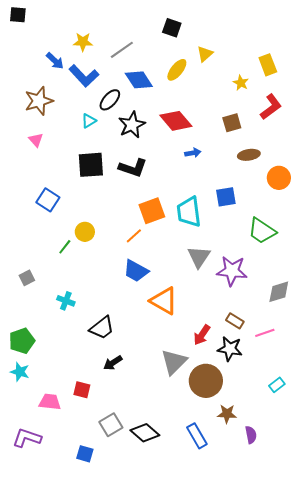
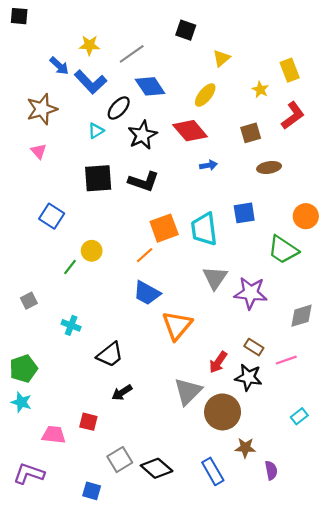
yellow ellipse: (177, 70) -> (205, 95), moved
orange circle: (279, 178) -> (306, 216), moved
orange triangle: (164, 301) -> (177, 325), turned 40

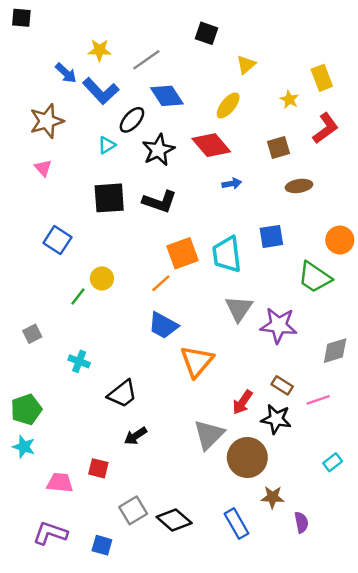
purple L-shape: (29, 474) -> (50, 533), moved

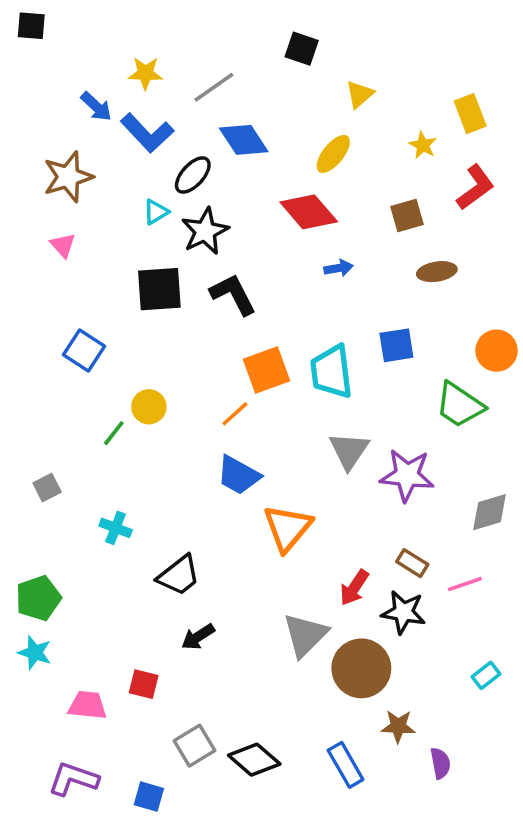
black star: (158, 150) -> (205, 231), moved
black L-shape: (160, 202) -> (233, 294), turned -136

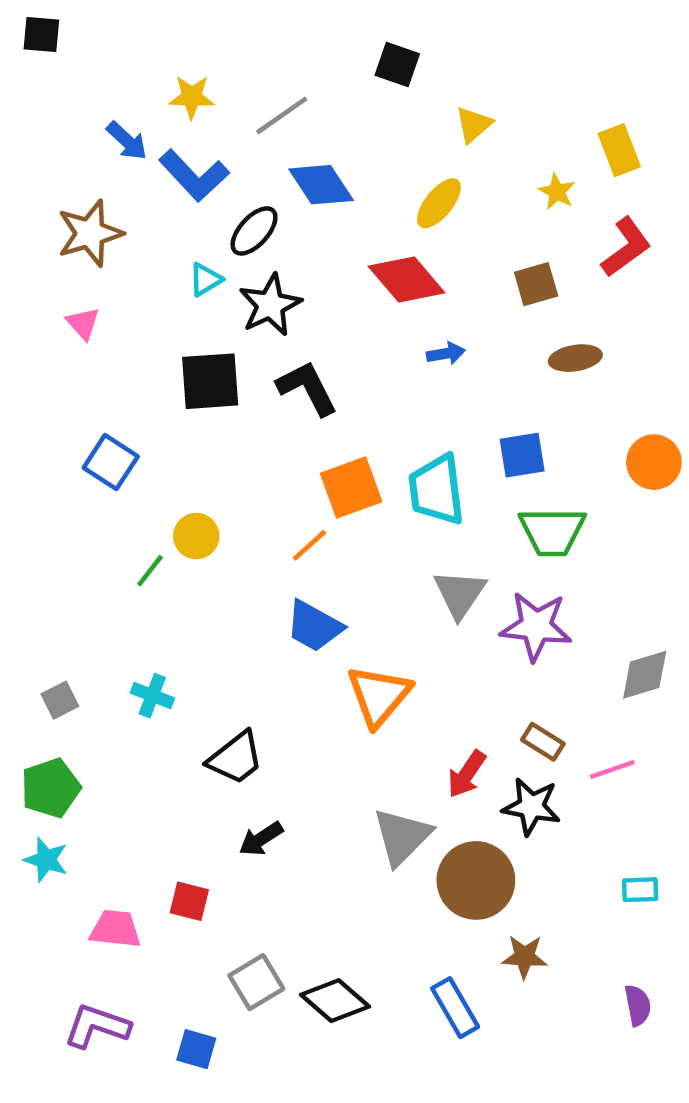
green trapezoid: (460, 405) -> (552, 531), moved, turned -34
gray square: (47, 488) -> (60, 700), moved
cyan rectangle: (486, 675) -> (640, 890), turned 36
purple semicircle: (440, 763) -> (638, 1005), moved

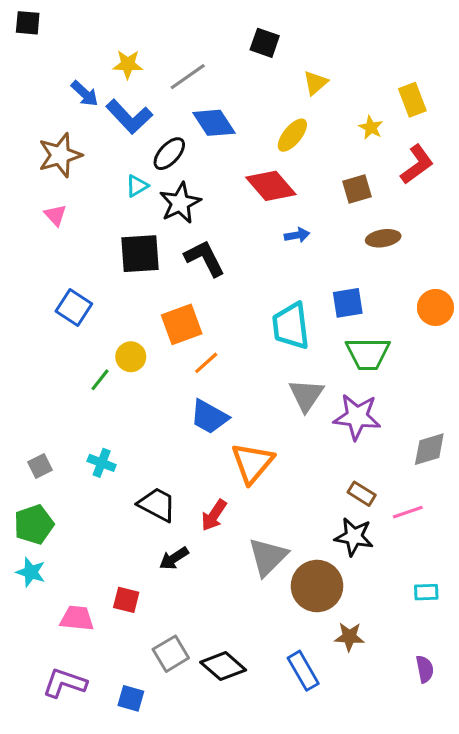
orange square: (351, 488) -> (182, 324), moved
black trapezoid: (236, 758) -> (157, 504), turned -114
red arrow: (467, 774) -> (214, 515), moved

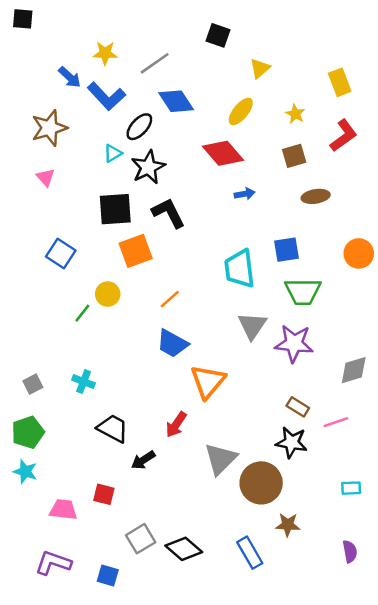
yellow star: (371, 127) -> (295, 114), moved
orange square: (182, 324) -> (136, 251), moved
black trapezoid: (157, 504) -> (113, 428), moved

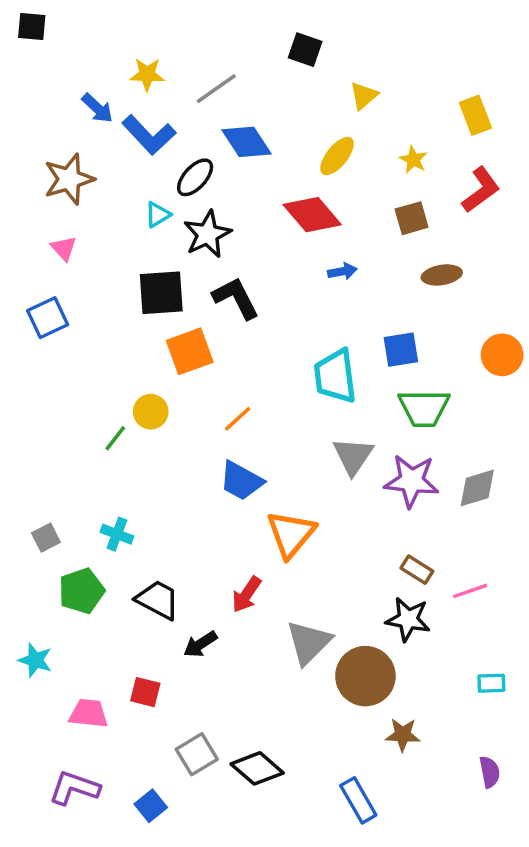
blue square: (61, 253) -> (48, 318), moved, turned 32
gray diamond: (354, 370) -> (477, 488), moved
green pentagon: (28, 432) -> (81, 591), moved
blue rectangle: (250, 553) -> (358, 800), moved
blue square: (108, 576) -> (151, 806), turned 35

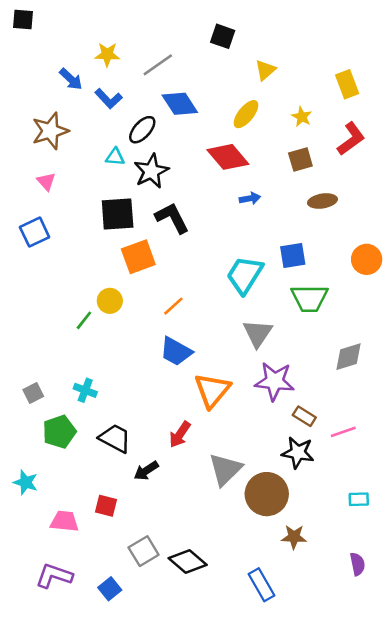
blue L-shape: (149, 135) -> (109, 99), size x0.7
cyan triangle: (158, 215) -> (115, 157), turned 36
cyan trapezoid: (335, 376) -> (245, 275), turned 39
purple star: (412, 481) -> (275, 381), moved

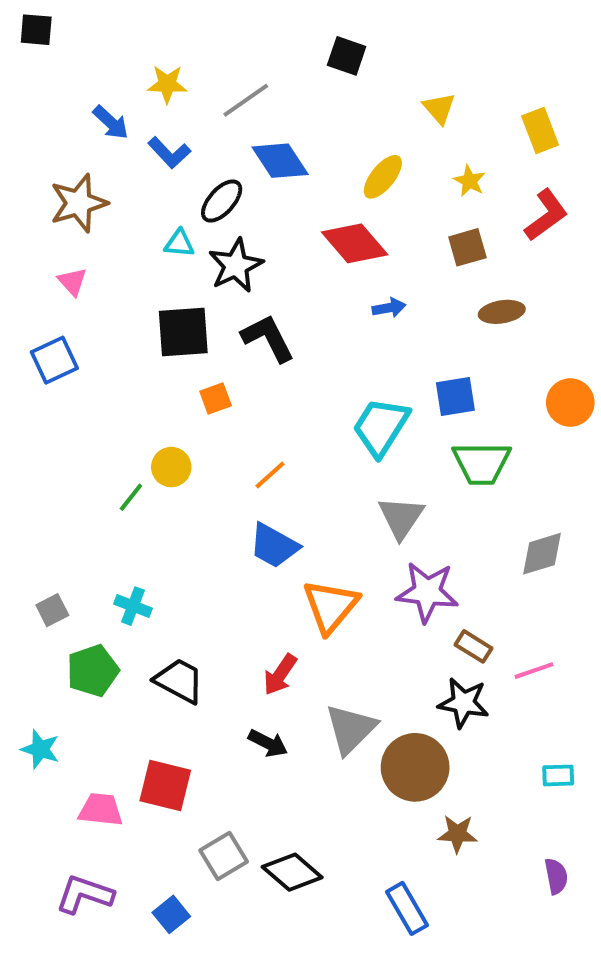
yellow triangle: (265, 70) -> (439, 108), moved, turned -30
orange square: (138, 257) -> (216, 399), size x0.6
black arrow: (146, 471) -> (268, 743), moved, turned -120
red square: (106, 506) -> (165, 785), size x1.5

